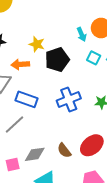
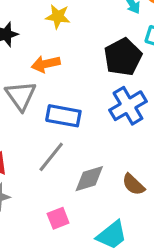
yellow star: (37, 44) -> (58, 17), moved
black pentagon: (57, 60) -> (123, 57), moved
gray diamond: (35, 154) -> (89, 179), moved

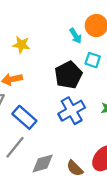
blue rectangle: (63, 116) -> (24, 117), turned 30

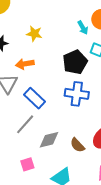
blue cross: (72, 111) -> (77, 94), turned 35

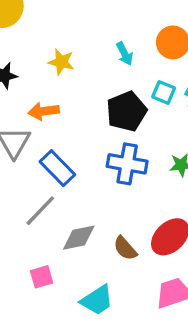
cyan arrow: (83, 28) -> (125, 54), moved

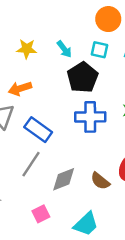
cyan arrow: (125, 54) -> (64, 49), moved
cyan square: (164, 92) -> (99, 50), moved

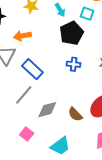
blue cross: (90, 117) -> (74, 64), size x0.6
pink square: (41, 214) -> (27, 134), turned -32

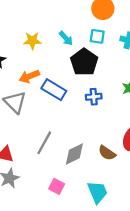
blue rectangle: (32, 69) -> (54, 90), moved
cyan trapezoid: (60, 146) -> (97, 192), turned -65

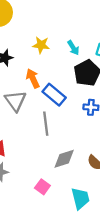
orange arrow: (29, 76) -> (33, 78), turned 78
gray line: (44, 143) -> (46, 124), moved, turned -45

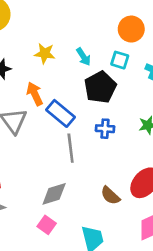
gray line: (46, 124) -> (71, 148), moved
gray diamond: (64, 159) -> (54, 194), moved

